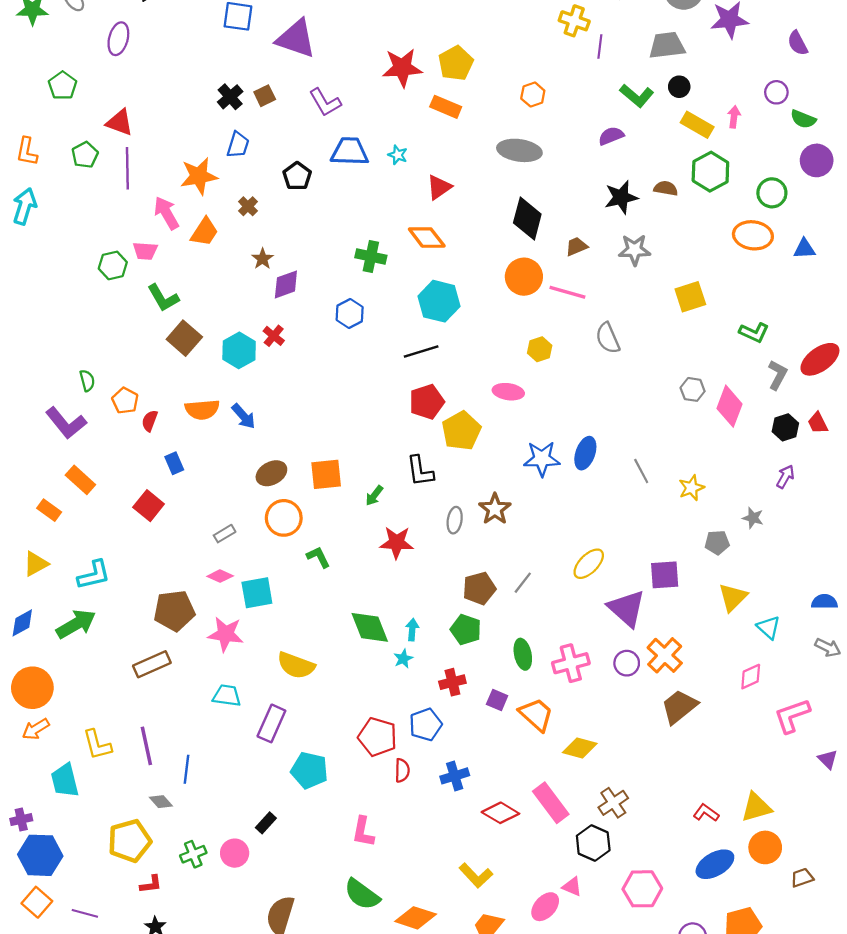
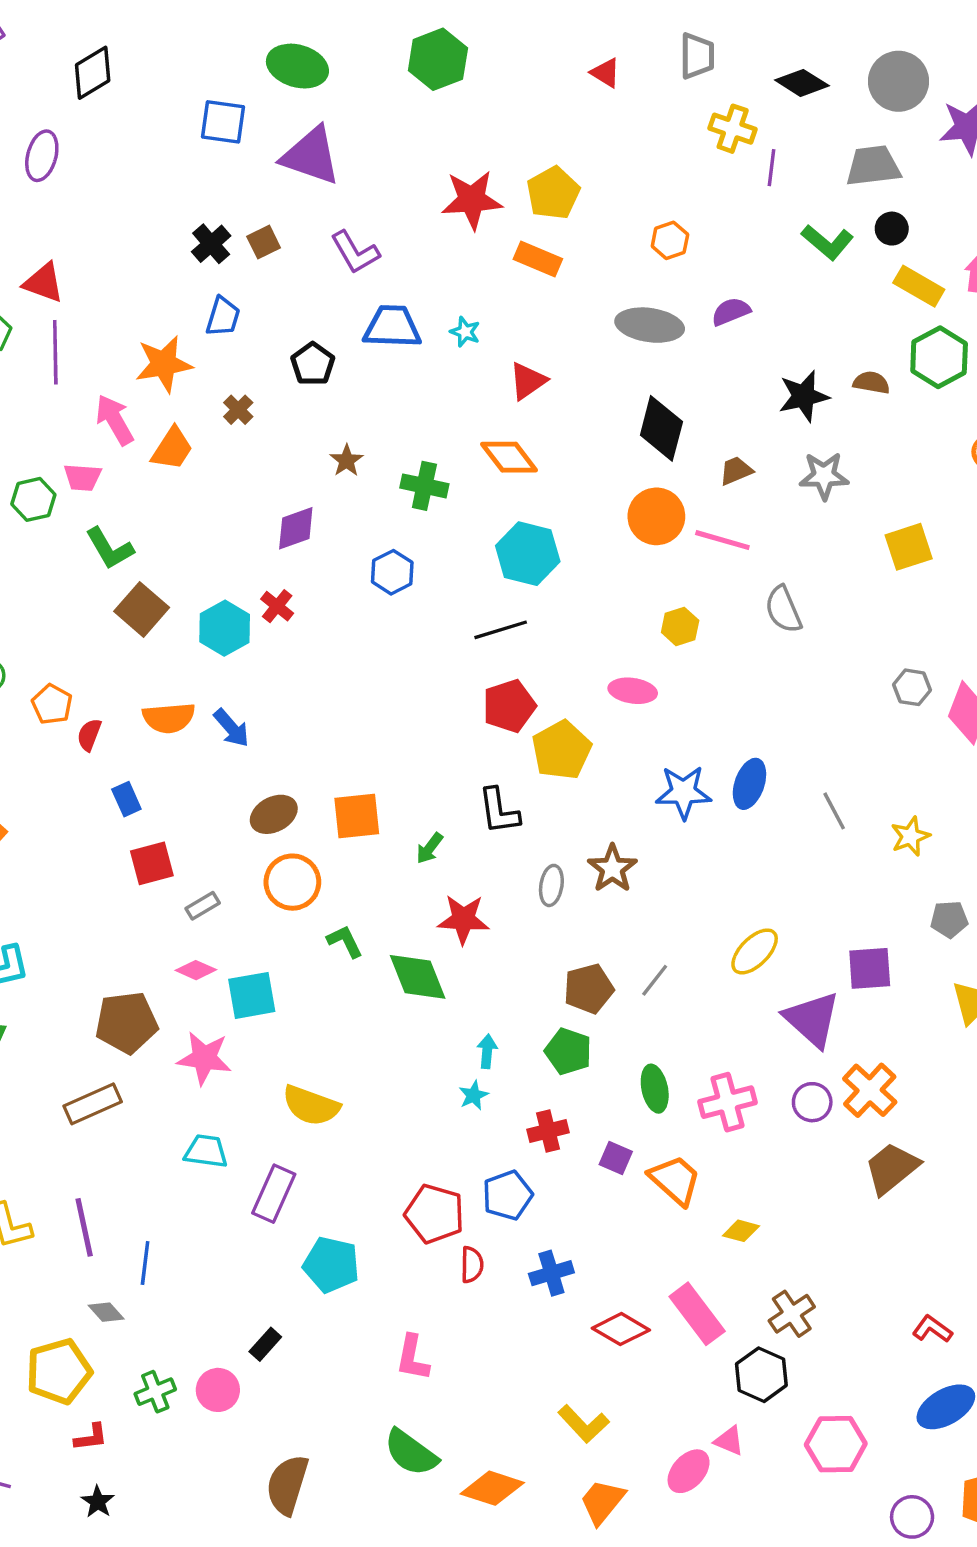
purple semicircle: (611, 136) -> (731, 312), moved
brown star: (263, 259) -> (347, 460), moved
red square: (149, 506) -> (152, 863), moved, turned 36
green diamond: (370, 627) -> (418, 977), moved
yellow diamond: (580, 748) -> (741, 1231), size x0.7

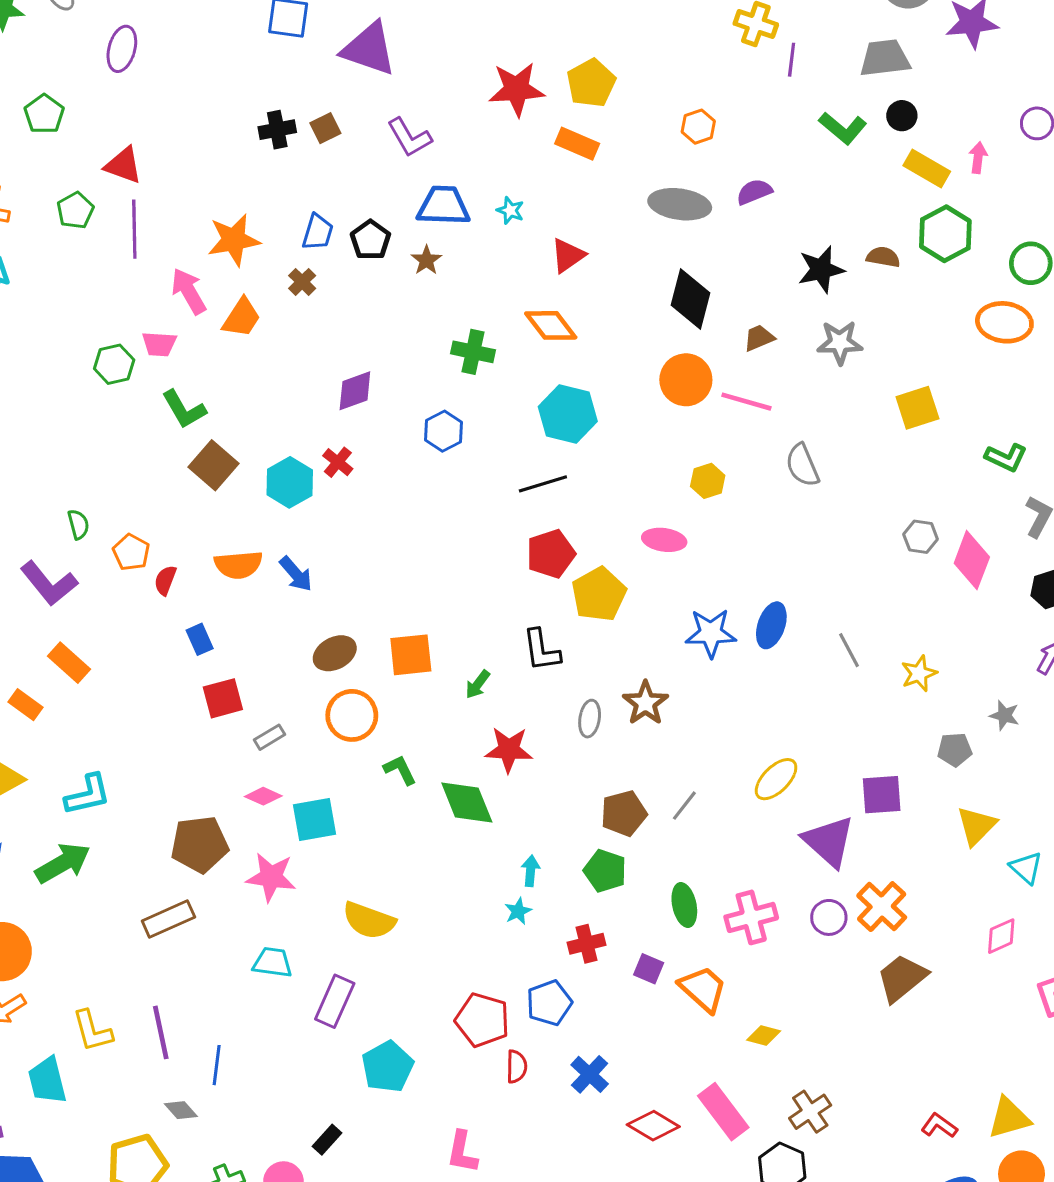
black cross: (211, 244) -> (277, 130), turned 30
blue trapezoid: (223, 317) -> (318, 232), moved
brown star: (347, 460) -> (426, 260), moved
cyan pentagon: (331, 1265) -> (388, 1067), turned 30
blue cross: (551, 1273) -> (590, 1074), turned -30

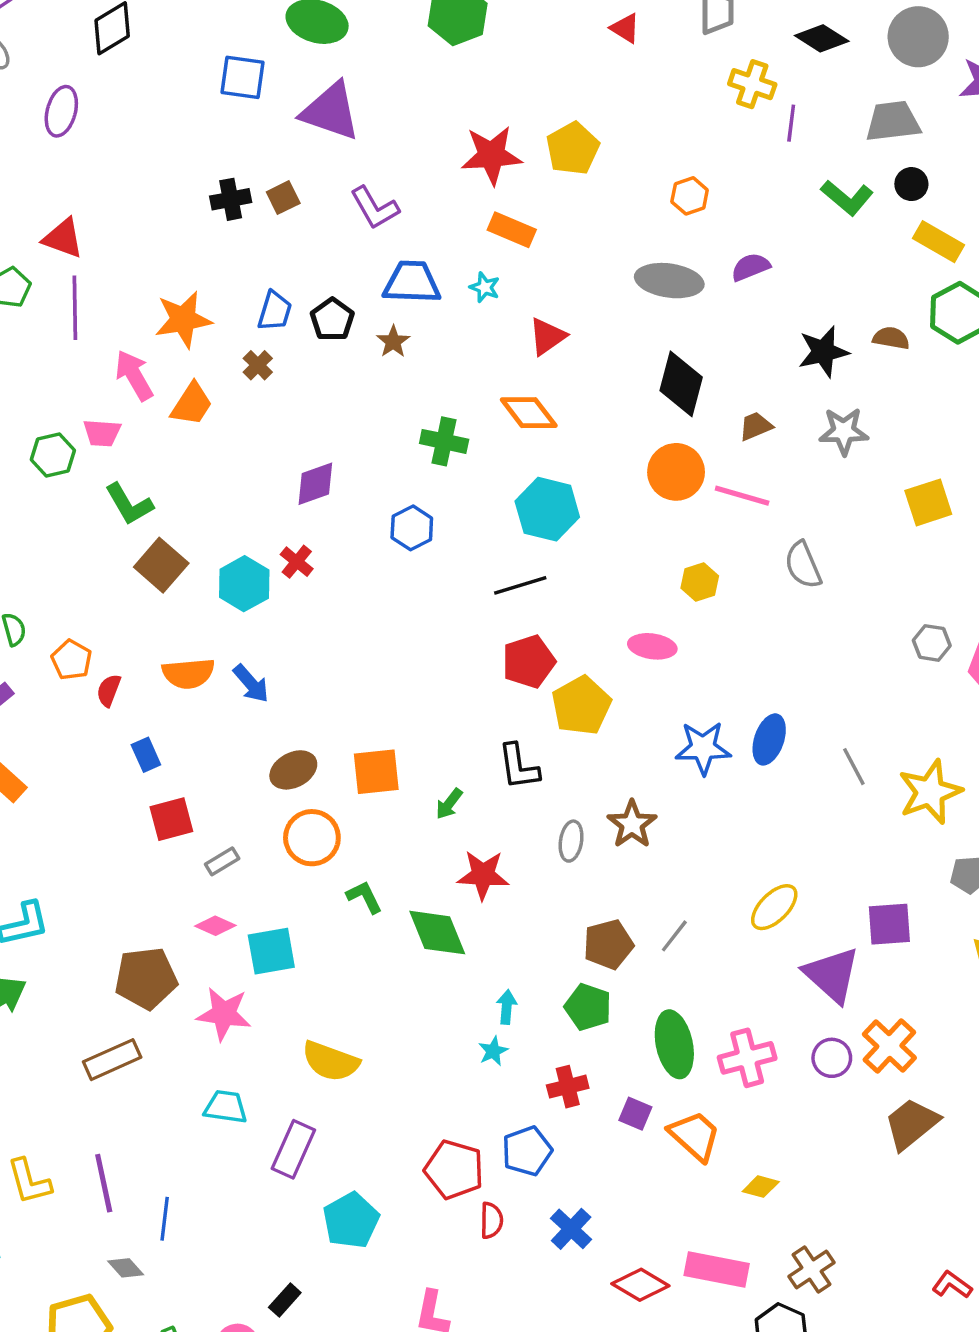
orange rectangle: (577, 144) -> (512, 230), moved
yellow star: (919, 673) -> (930, 792), size x1.6
green ellipse: (684, 905) -> (674, 1044), size x1.4
pink rectangle: (723, 1112) -> (717, 1270), turned -42

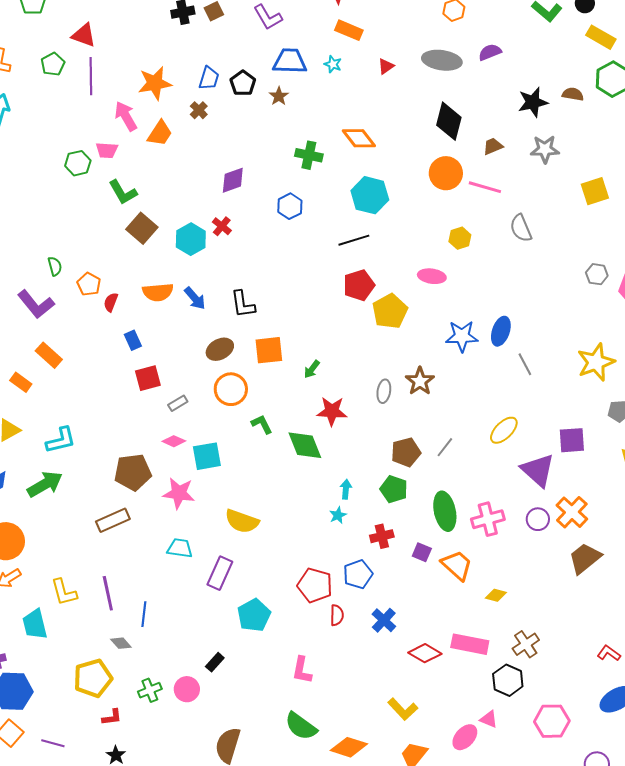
red triangle: (547, 336) -> (386, 66), moved, size x0.7
black L-shape: (519, 767) -> (243, 304), moved
gray line: (854, 767) -> (525, 364), moved

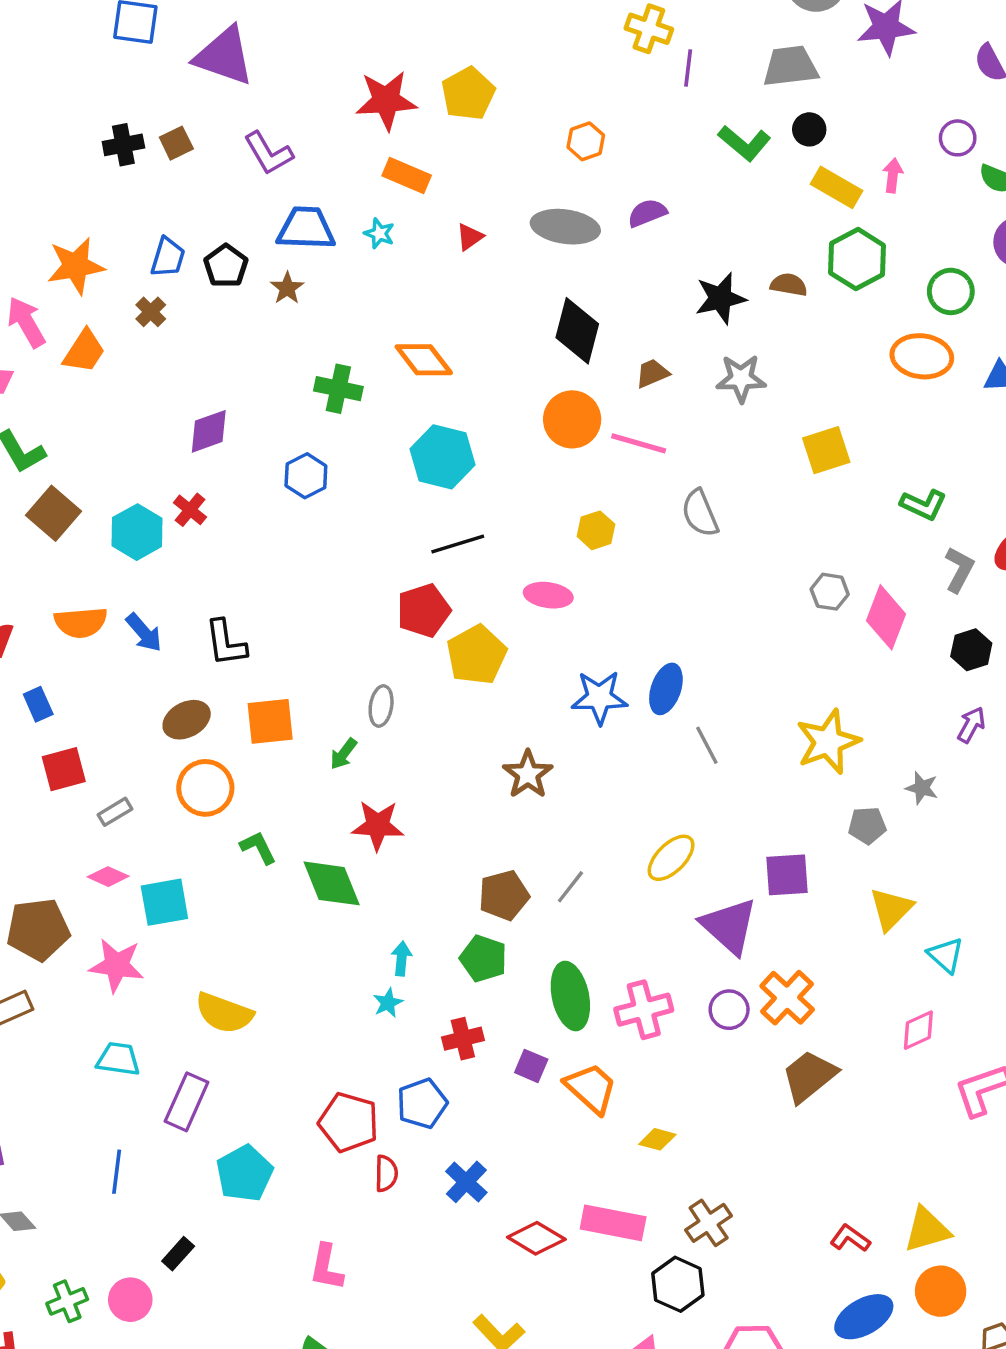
black line: (354, 240) -> (458, 544), moved
gray ellipse: (384, 391) -> (381, 706), moved
blue line: (144, 614) -> (117, 1172), moved

